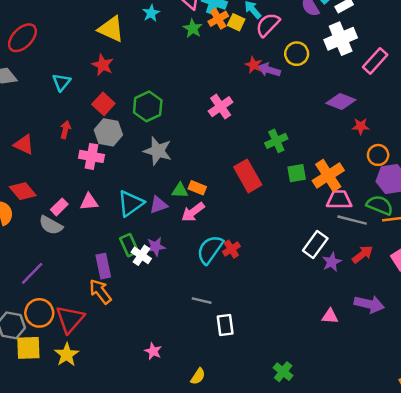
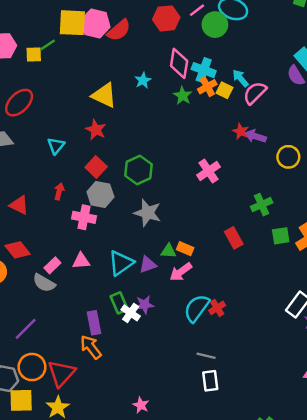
yellow circle: (297, 54) -> (288, 157), moved
red rectangle: (248, 176) -> (234, 238), size x0.7
gray line: (202, 301) -> (206, 356), moved

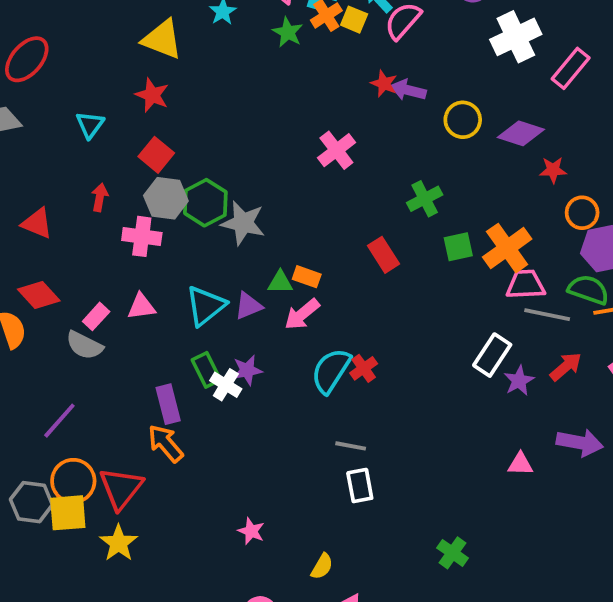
green hexagon: (138, 170) -> (205, 203), moved
yellow square: (21, 400) -> (68, 513), moved

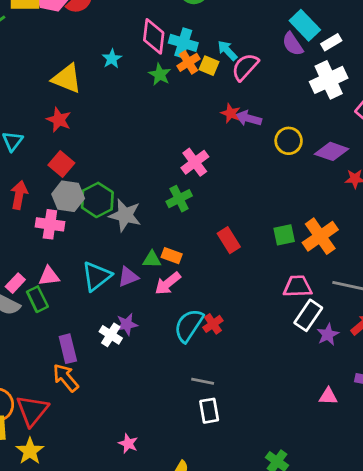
red arrow: (100, 197) -> (19, 195), size x1.4
green cross: (425, 199) -> (179, 199), moved
pink trapezoid: (526, 284) -> (298, 286), moved
green rectangle: (206, 370) -> (37, 299), moved

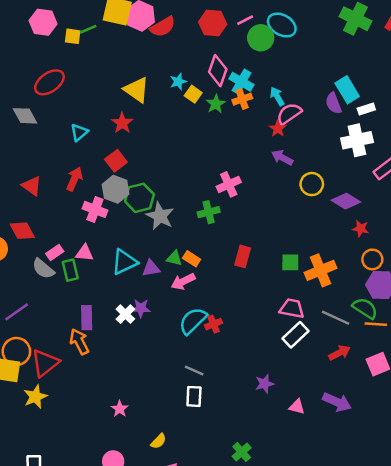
yellow square: (209, 66) -> (193, 94), moved
red star: (231, 113) -> (278, 129), moved
red rectangle: (229, 240) -> (243, 256), turned 35
purple star: (328, 334) -> (265, 384), moved

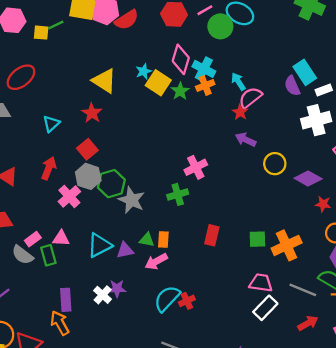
yellow square: (193, 94) -> (158, 83), size x1.5
pink cross: (95, 209) -> (69, 196), turned 30
orange rectangle: (192, 259) -> (163, 240), turned 63

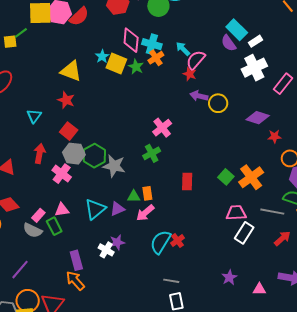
yellow circle: (275, 164) -> (218, 103), moved
green square: (257, 239) -> (226, 177), turned -35

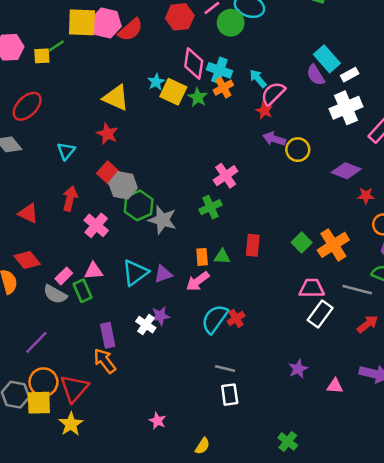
gray hexagon: (74, 154) -> (123, 185), moved
green triangle: (134, 196) -> (222, 257), moved

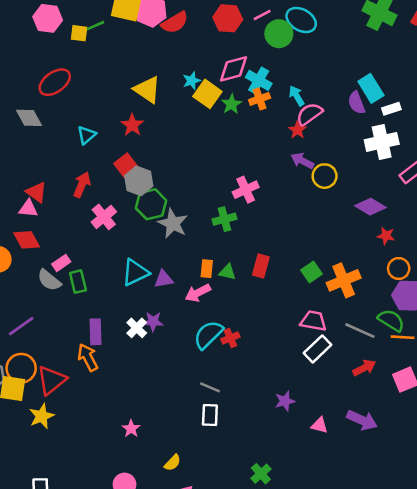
pink diamond: (194, 64) -> (233, 69), turned 56
pink triangle: (94, 271) -> (28, 208), moved

